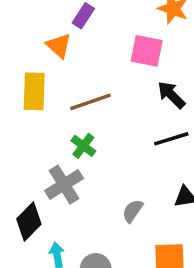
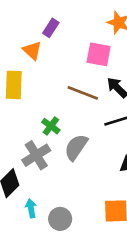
brown line: (90, 102) -> (83, 93), moved, turned 40
gray semicircle: (133, 211) -> (76, 147), moved, size x1.5

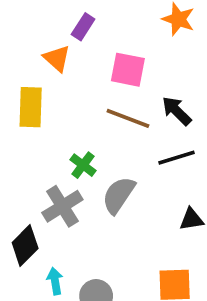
pink square: (99, 54) -> (128, 70), moved

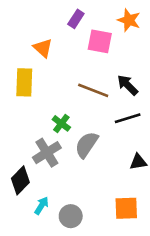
purple rectangle: (83, 27) -> (76, 19), moved
pink square: (128, 70) -> (100, 41), moved
cyan arrow: (55, 281) -> (42, 206), turned 42

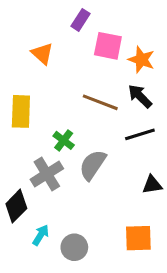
orange star: (129, 20) -> (141, 60), moved
yellow rectangle: (24, 82) -> (21, 111), moved

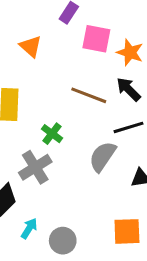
gray semicircle: (93, 165) -> (102, 157), moved

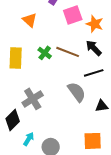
pink square: (96, 39) -> (73, 15), turned -30
green cross: (52, 134) -> (45, 53), moved
gray semicircle: (102, 157) -> (77, 92), turned 110

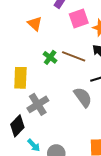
yellow rectangle: (16, 58) -> (20, 78), moved
cyan arrow: (29, 139) -> (34, 145), turned 104

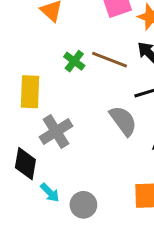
black diamond: (17, 126) -> (25, 164), turned -35

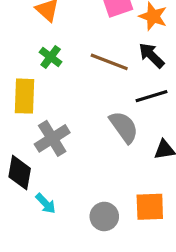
green cross: (74, 61) -> (51, 57), moved
gray circle: (83, 205) -> (104, 216), moved

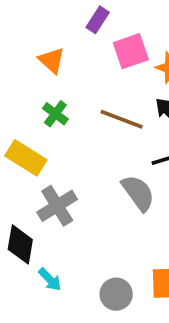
yellow rectangle: (25, 96) -> (26, 158), turned -60

